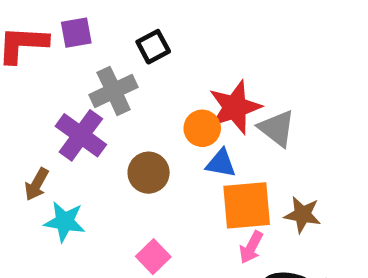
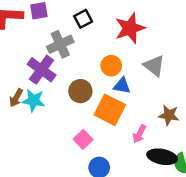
red star: (235, 107) -> (130, 28), moved
orange square: (247, 205) -> (110, 110), moved, turned 32
cyan star: (65, 222) -> (33, 100), moved

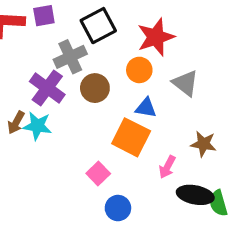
black square: (83, 19) -> (98, 26), size x1.5
orange circle: (111, 66) -> (139, 70), moved
brown circle: (80, 91) -> (95, 88), moved

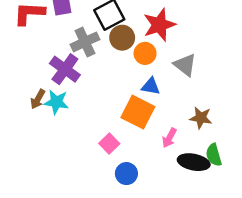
brown circle: (95, 88) -> (122, 38), moved
green semicircle: (218, 203) -> (214, 155), moved

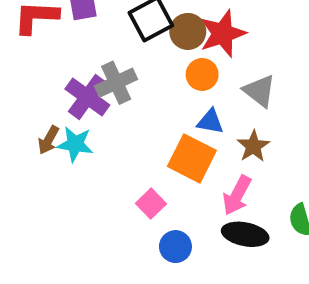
brown circle: (122, 38) -> (188, 31), moved
gray cross: (85, 42) -> (116, 83), moved
brown star: (201, 118) -> (253, 146), moved, turned 30
pink arrow: (169, 138) -> (237, 195), size x1.4
black ellipse: (194, 162) -> (245, 234), moved

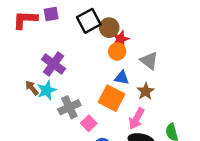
red star: (223, 34) -> (121, 39), moved, size x0.7
gray cross: (116, 83) -> (69, 107), moved
brown arrow: (48, 140) -> (32, 88), turned 112
cyan star: (75, 144) -> (47, 90), turned -30

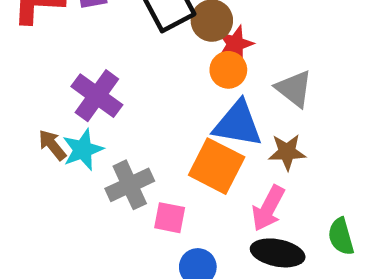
blue triangle: (122, 78) -> (238, 124), size x1.6
brown star: (146, 91) -> (287, 152), turned 30
pink square: (89, 123) -> (170, 218), turned -35

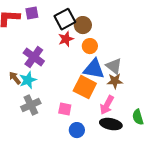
red star: (235, 44) -> (66, 39), moved
gray triangle: (294, 89) -> (114, 66), moved
gray cross: (130, 185) -> (31, 105), moved

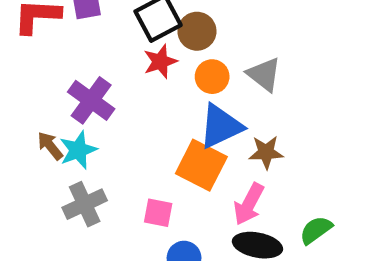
gray triangle: (114, 66) -> (264, 74), moved
blue triangle: (94, 69) -> (221, 126), turned -35
green semicircle: (138, 117) -> (316, 230), turned 70

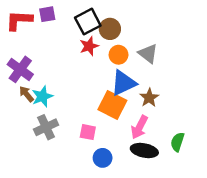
purple cross: (91, 100) -> (20, 69), moved
brown star: (266, 152) -> (149, 98), turned -30
green semicircle: (316, 230) -> (177, 142), turned -36

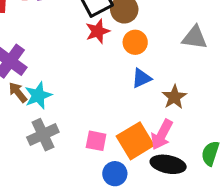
gray triangle: (148, 53) -> (195, 38), moved, turned -30
blue triangle: (123, 83) -> (141, 78), size x0.6
orange square: (112, 105) -> (135, 141), moved, turned 32

